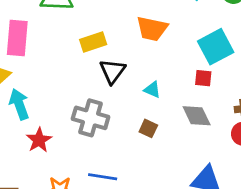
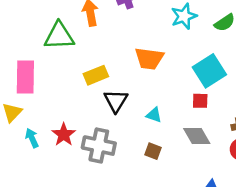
cyan arrow: (19, 104) -> (32, 138), size x0.7
red star: (39, 140) -> (64, 135), moved

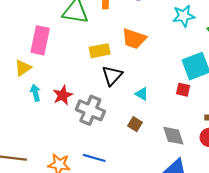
orange trapezoid: (149, 59) -> (134, 39), moved
gray diamond: (197, 136) -> (173, 136), moved

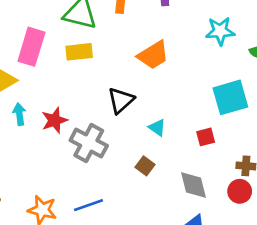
orange trapezoid: (134, 39) -> (153, 55), turned -55
yellow rectangle: (100, 51) -> (79, 52), moved
red square: (183, 90) -> (206, 137), moved, turned -32
blue line: (94, 158) -> (88, 205), turned -40

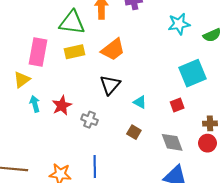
orange trapezoid: (153, 55) -> (113, 50), moved
gray cross: (89, 143) -> (90, 120), size x0.6
blue line: (88, 205) -> (95, 167), turned -65

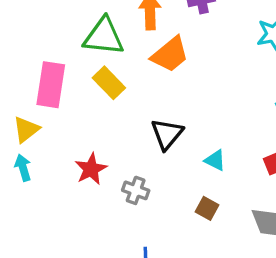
orange trapezoid: (113, 50) -> (170, 54), moved
yellow rectangle: (74, 52) -> (109, 83), turned 60
cyan arrow: (35, 104) -> (23, 168), moved

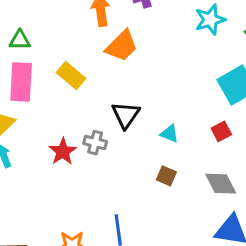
green triangle: (104, 36) -> (20, 40), moved, size x0.6
gray cross: (136, 190) -> (95, 143), moved

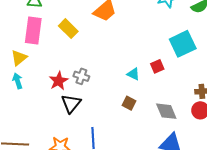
black triangle: (126, 115) -> (71, 104), moved
red square: (221, 131) -> (157, 66), moved

